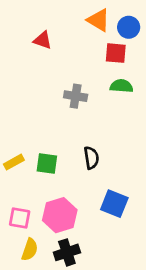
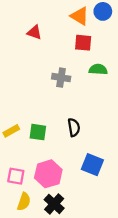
blue circle: (129, 27) -> (103, 11), moved
red square: (116, 53) -> (83, 43), moved
black cross: (67, 252) -> (54, 204), turned -30

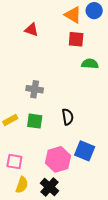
gray cross: (61, 78) -> (35, 89), moved
pink hexagon: (48, 174) -> (58, 159), moved

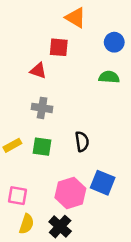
blue circle: (94, 11) -> (114, 42), moved
orange triangle: (73, 15) -> (76, 18), moved
red triangle: (31, 30) -> (38, 71), moved
red square: (76, 39) -> (59, 47), moved

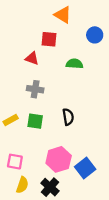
green semicircle: (109, 77) -> (74, 64), moved
blue square: (103, 183) -> (85, 168), moved, turned 30

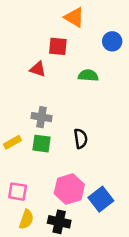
gray cross: (35, 89) -> (42, 117), moved
black cross: (50, 187) -> (59, 222), turned -30

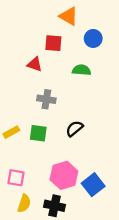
blue circle: (112, 41) -> (93, 38), moved
gray cross: (42, 117) -> (46, 99), moved
black semicircle: (81, 139) -> (74, 129), turned -120

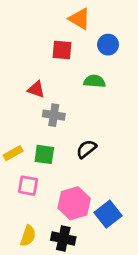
red triangle: (35, 64) -> (36, 89), moved
pink square: (16, 178) -> (28, 186), moved

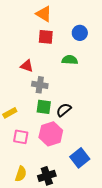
orange triangle: (80, 19) -> (44, 14), moved
green square: (44, 154) -> (44, 107), moved
pink hexagon: (74, 203) -> (51, 134), moved
black cross: (63, 239) -> (47, 176), turned -30

